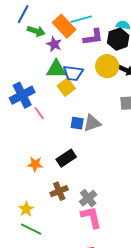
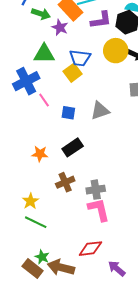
green triangle: (56, 69) -> (44, 54), moved
blue square: (77, 123) -> (68, 113), moved
gray cross: (88, 198) -> (96, 190), turned 30

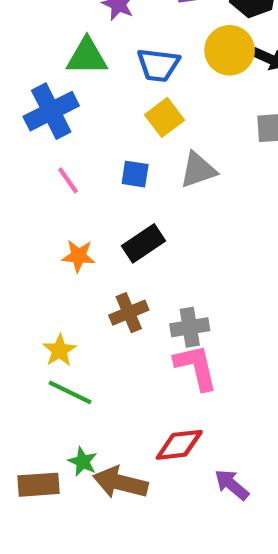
yellow square: (73, 73) -> (165, 117), moved
pink line: (44, 100) -> (68, 180), moved
brown rectangle: (33, 269) -> (39, 485), moved, turned -42

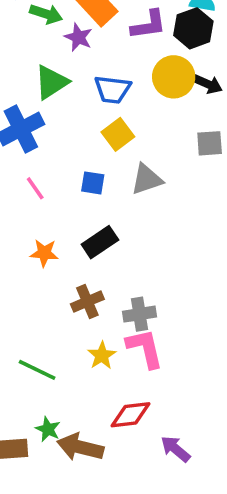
green triangle: (87, 57) -> (51, 82), turned -33
yellow star: (60, 350) -> (102, 355), moved

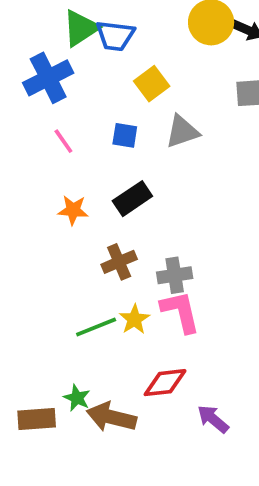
blue trapezoid: (113, 89) -> (115, 36), moved
green line: (37, 370) -> (96, 327), moved, turned -48

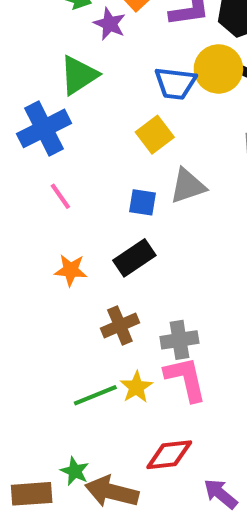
blue trapezoid: (115, 36) -> (175, 83), moved
blue square: (125, 135) -> (143, 202), moved

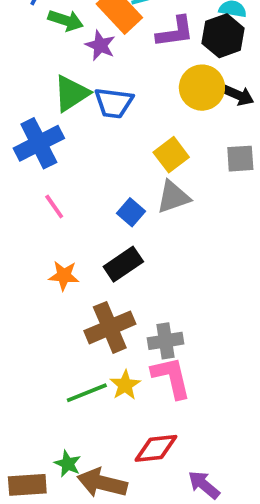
blue trapezoid: (175, 83) -> (114, 103), moved
yellow square: (155, 135) -> (171, 155), moved
blue square: (143, 202) -> (131, 212), turned 32
brown cross: (120, 326) -> (110, 327), size x1.4

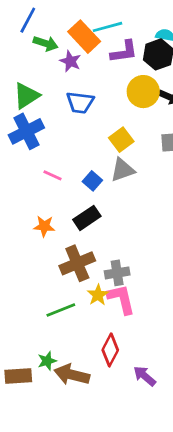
green triangle: (71, 93) -> (26, 96), moved
pink line: (54, 207) -> (53, 175), moved, turned -30
yellow star: (125, 385) -> (98, 295), moved
red diamond: (156, 448) -> (110, 350), turned -56
green star: (68, 464) -> (47, 361), turned 30

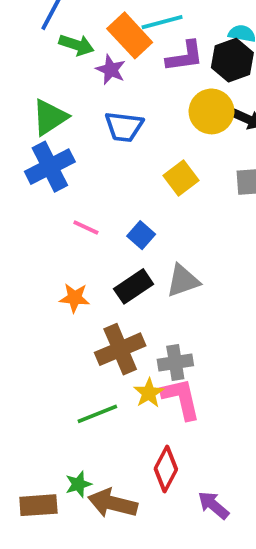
gray triangle: (123, 170) -> (183, 281), moved

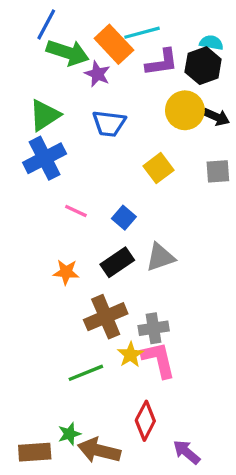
green arrow: (76, 45) -> (68, 52), size x1.4

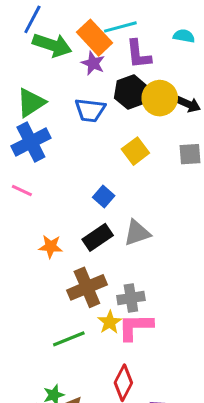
purple L-shape: (162, 62) -> (138, 54), turned 92
black hexagon: (203, 66) -> (131, 92), moved
purple star: (97, 74) -> (93, 63), moved
pink line: (76, 211) -> (22, 190), moved
pink L-shape: (159, 360) -> (135, 327), turned -78

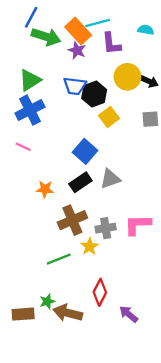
black hexagon: (131, 92) -> (94, 94), moved
blue square: (104, 197) -> (85, 151), size x1.5
pink L-shape: (135, 327) -> (138, 225), moved

